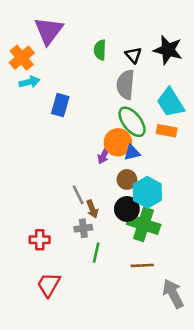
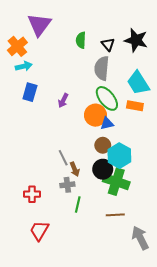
blue rectangle: (60, 105) -> (30, 92), moved
purple arrow: (104, 155) -> (63, 101), moved

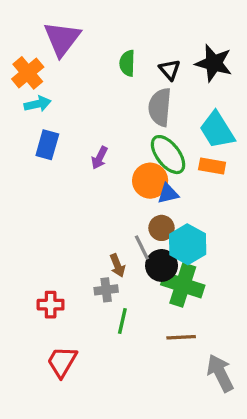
gray line: (63, 158) -> (142, 248), moved

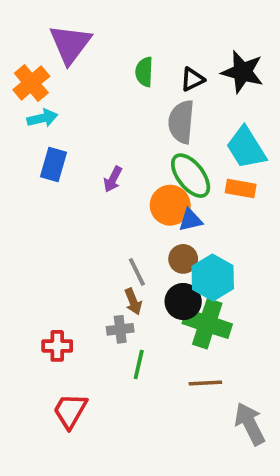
black triangle: (170, 70) -> (192, 79), turned 45
gray line: (142, 248) -> (137, 272), moved

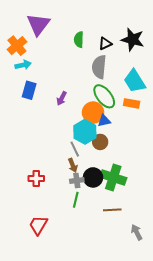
cyan hexagon: (213, 277) -> (85, 132), moved
black circle: (183, 302) -> (93, 177), moved
gray cross: (120, 329) -> (77, 180), moved
red cross: (57, 346) -> (36, 178), moved
gray arrow: (250, 424) -> (137, 232), size x0.7

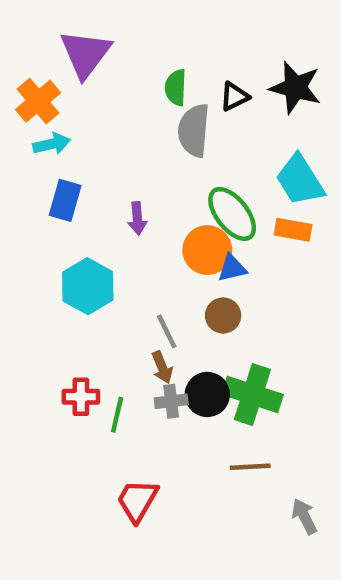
gray semicircle: (99, 67) -> (194, 130), moved
purple arrow: (62, 98) -> (137, 218), turned -32
cyan hexagon: (85, 132) -> (88, 286), moved
green line: (76, 200) -> (117, 415), moved
red trapezoid: (38, 225) -> (137, 501), moved

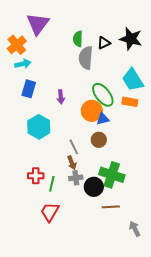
black circle: (207, 394) -> (94, 187), moved
red trapezoid: (137, 501) -> (50, 212), moved

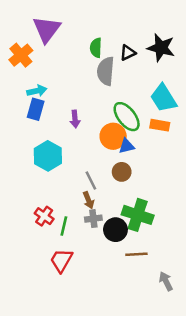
cyan arrow: (23, 64) -> (37, 91), moved
red cross: (36, 176) -> (44, 216), turned 35

